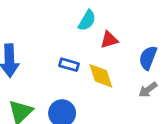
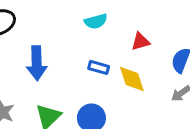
cyan semicircle: (87, 20) -> (96, 21), moved, turned 45

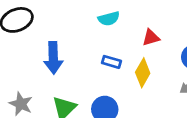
yellow diamond: (132, 79) -> (143, 73), turned 48

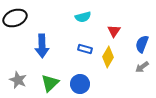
red triangle: (151, 38) -> (114, 31), turned -40

